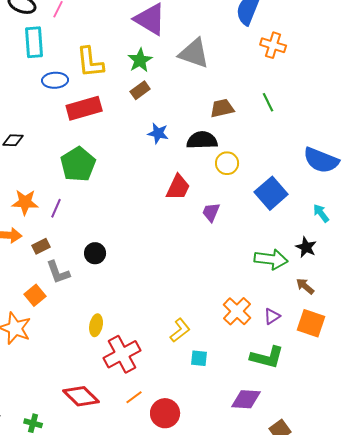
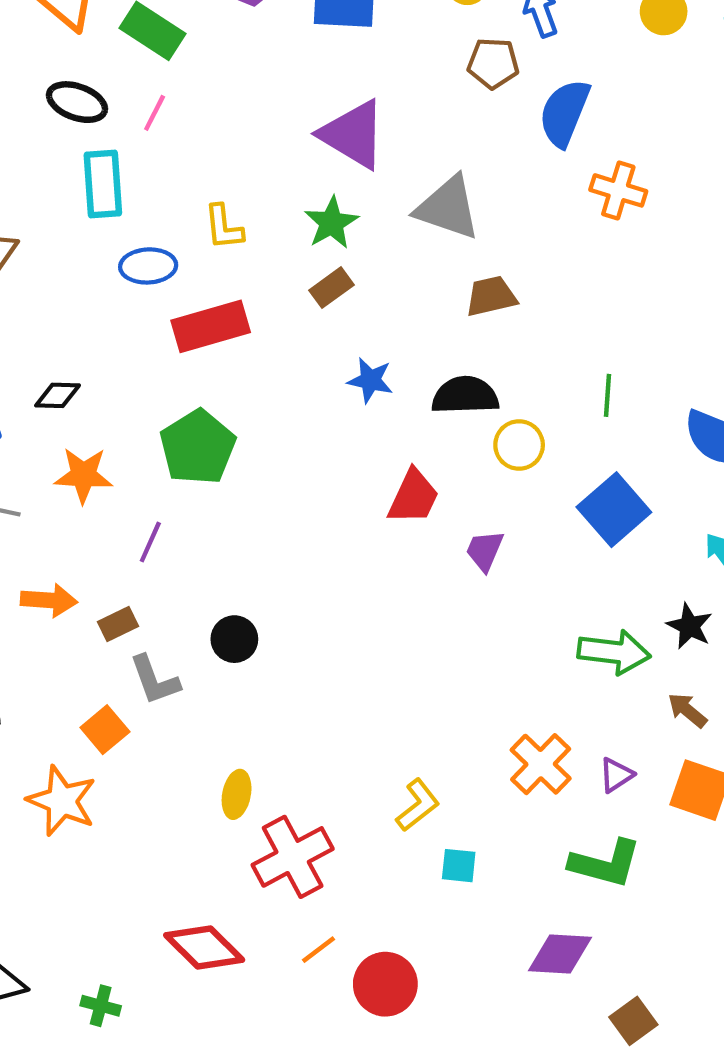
yellow L-shape: (90, 62) -> (224, 227), size x0.7
green line: (268, 102) -> (607, 395), moved, turned 30
brown trapezoid: (222, 108) -> (491, 296), moved
orange star: (25, 202) -> (83, 475), moved

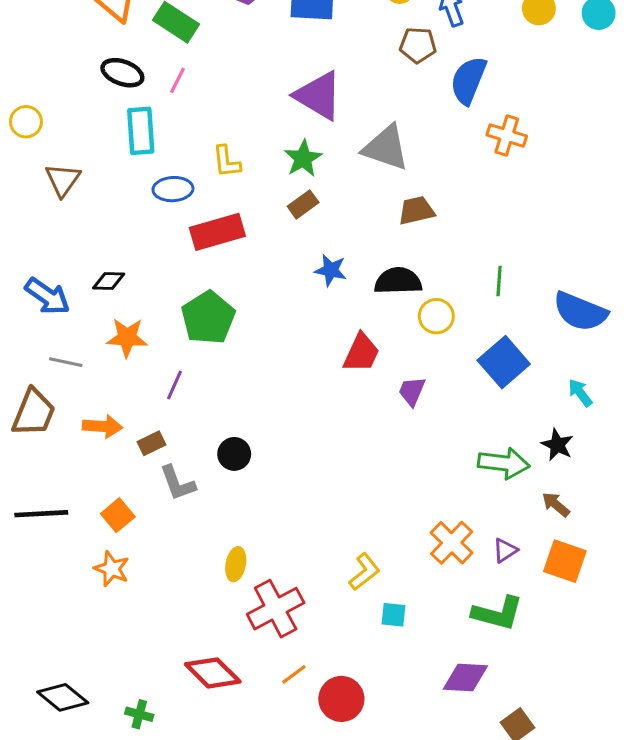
orange square: (105, 730) -> (118, 515), moved
orange star: (62, 801) -> (112, 569), size x0.7

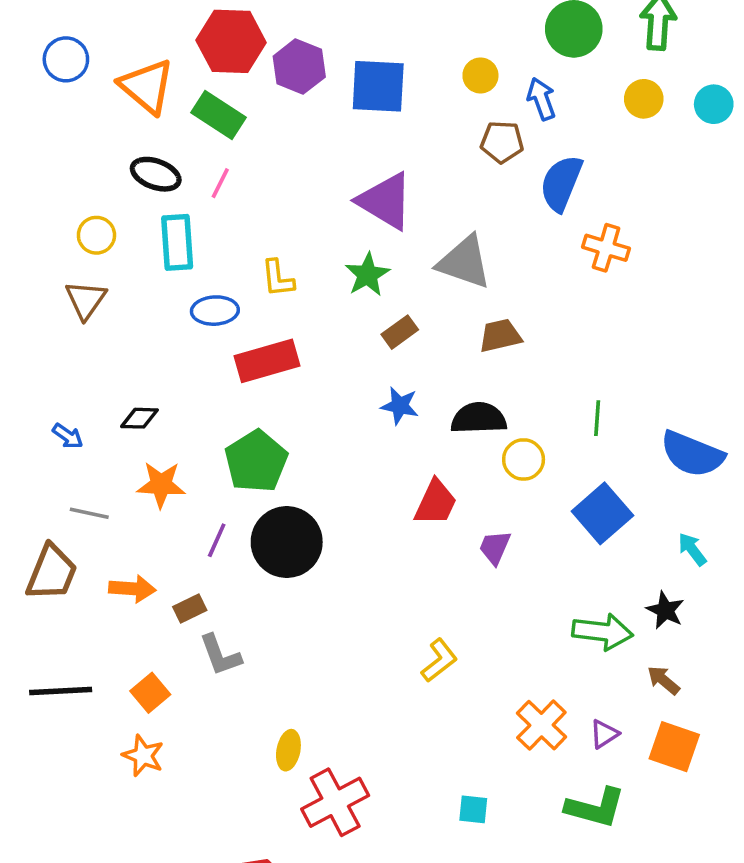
yellow circle: (26, 122) -> (96, 235), moved
brown rectangle: (303, 204) -> (400, 332), moved
blue arrow: (47, 296) -> (68, 436), size x0.6
black circle: (234, 454) -> (287, 542), moved, size x1.8
yellow L-shape: (364, 572) -> (439, 660), moved

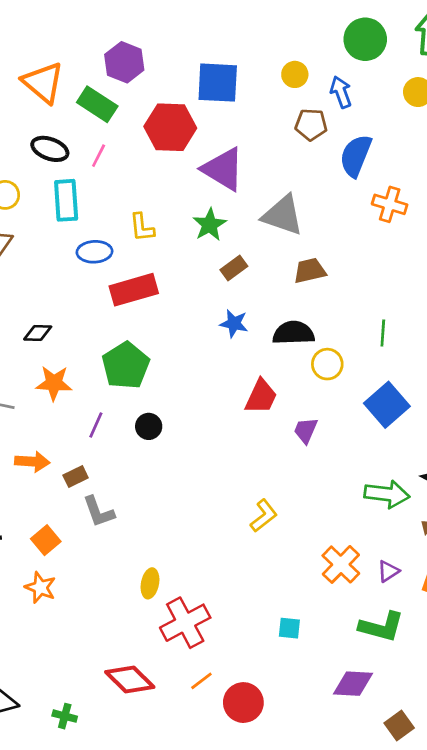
red hexagon: (231, 41) -> (170, 127), moved
purple hexagon: (299, 67) -> (124, 62), moved
black circle: (287, 542) -> (149, 426), size x0.5

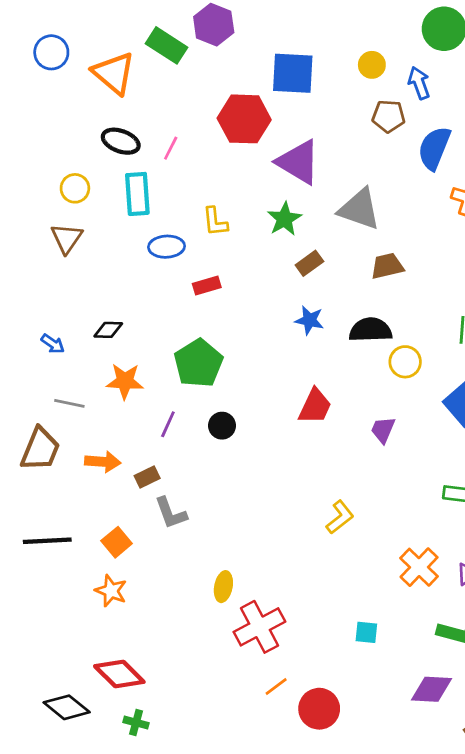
purple hexagon: (124, 62) -> (214, 25), moved
green rectangle: (97, 104) -> (167, 45), moved
red rectangle: (134, 290) -> (207, 285), size x0.6
red trapezoid: (261, 397) -> (315, 406), moved
red diamond: (130, 680) -> (119, 674), moved

